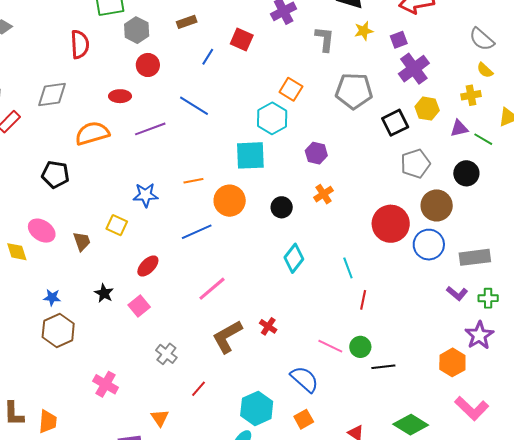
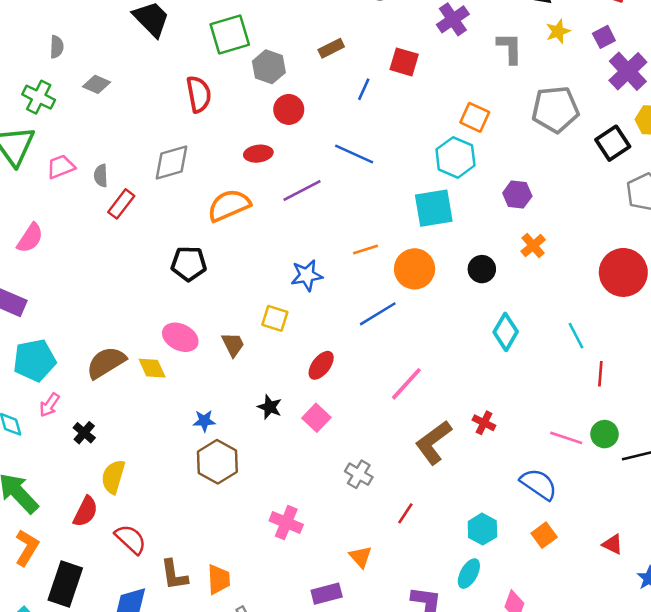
cyan hexagon: (257, 408) -> (482, 529), size x0.7

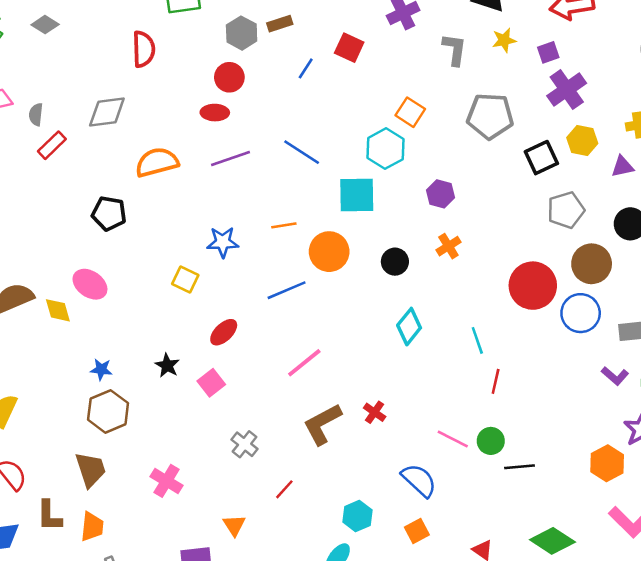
gray hexagon: (269, 67) -> (242, 33), moved
red ellipse: (258, 154) -> (215, 113), moved
blue line: (354, 154) -> (302, 152), moved
brown trapezoid: (233, 345) -> (91, 469), moved, size x1.4

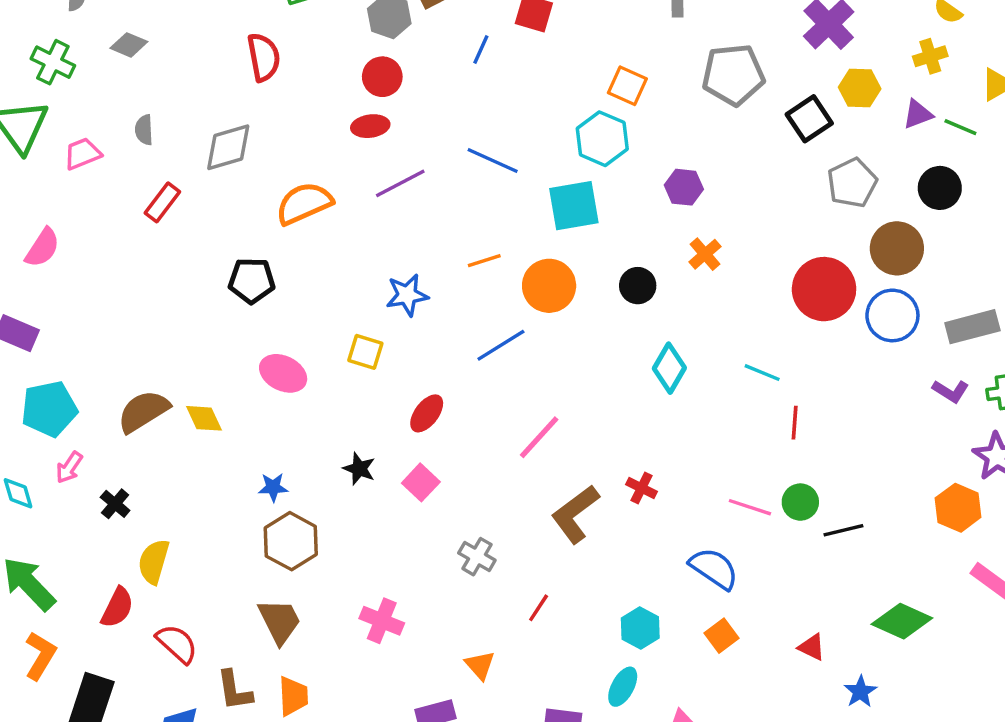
gray semicircle: (36, 114) -> (144, 130), moved
pink ellipse: (90, 284) -> (283, 373), moved
cyan line: (477, 340) -> (762, 373), turned -40

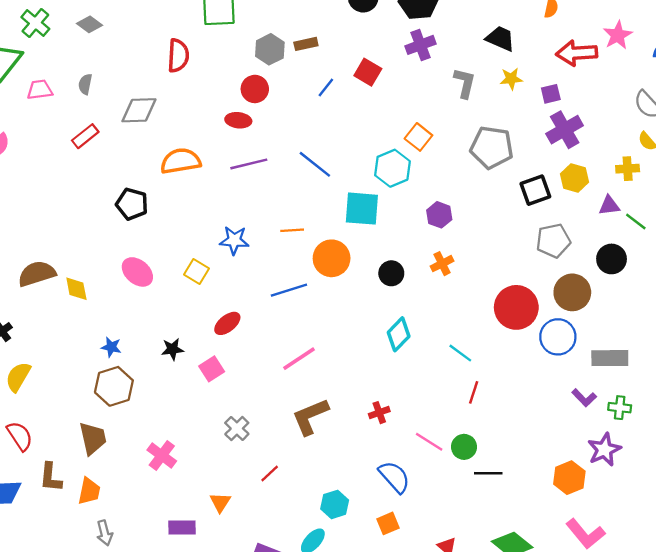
black star: (359, 469) -> (172, 349), turned 30
red cross: (642, 488) -> (379, 413), moved, turned 30

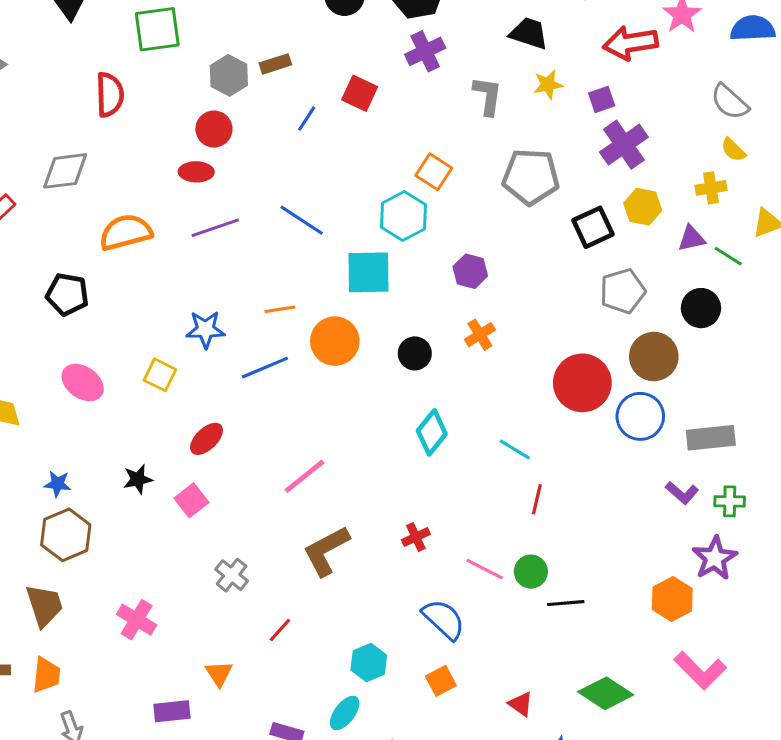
blue line: (289, 290) -> (265, 368), moved

